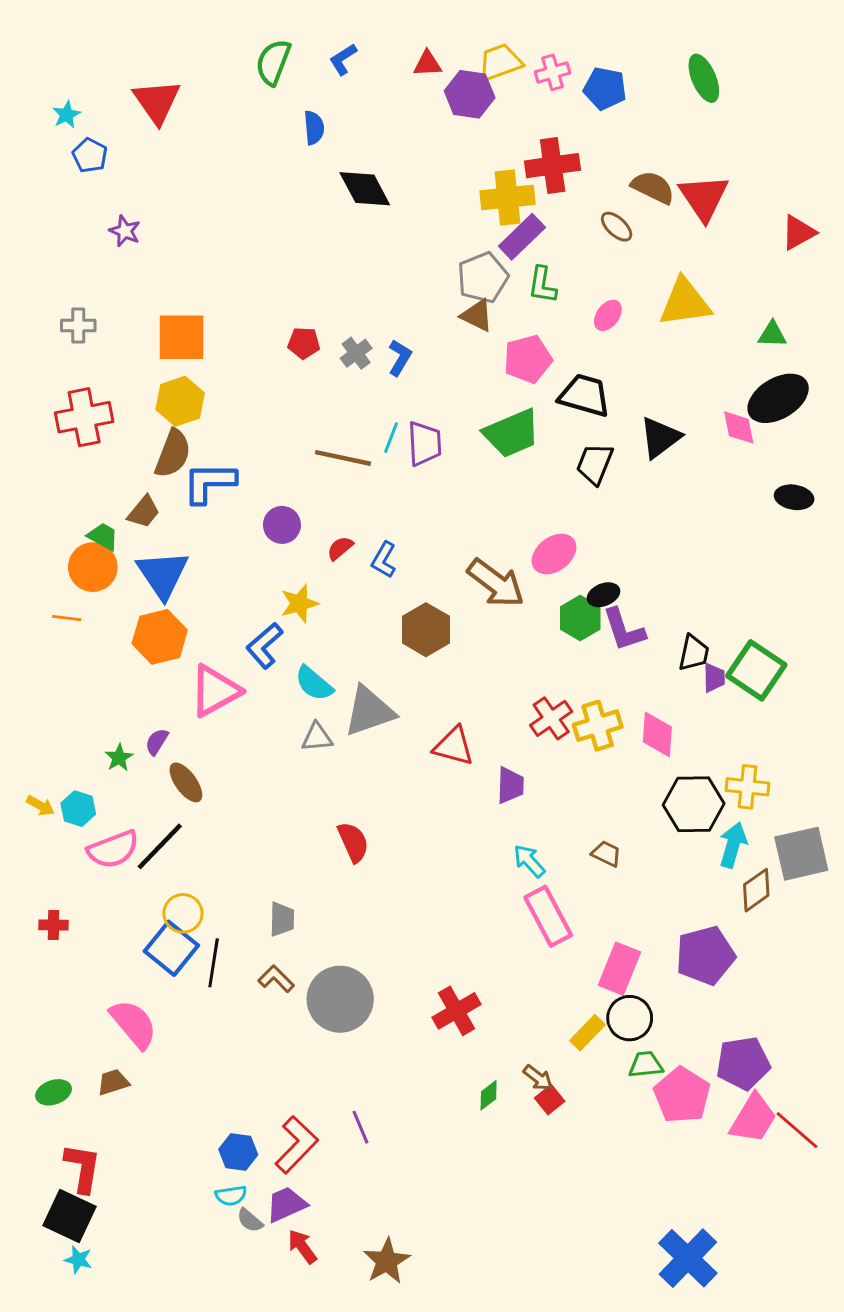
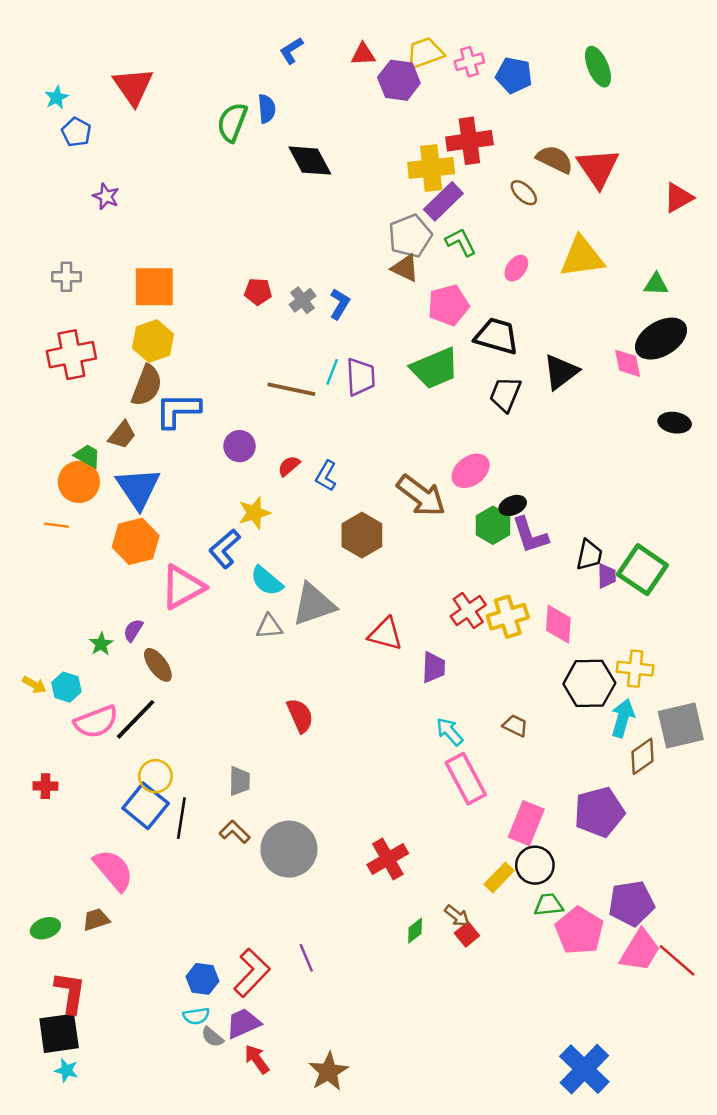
green semicircle: (273, 62) -> (232, 122), moved
green L-shape: (542, 285) -> (461, 242), turned 144
black square: (70, 1216) -> (59, 1033), turned -33

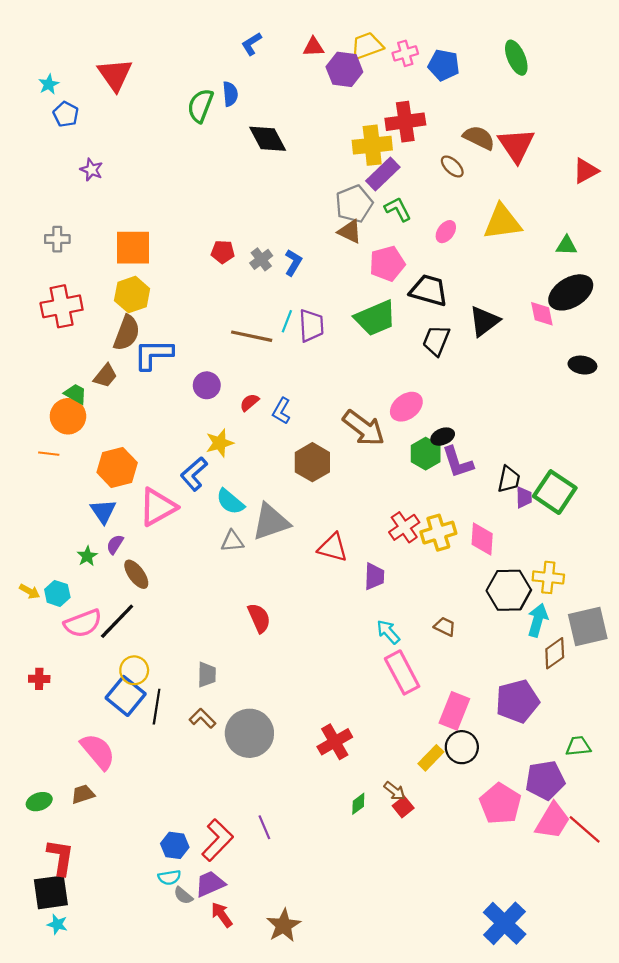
blue triangle: (138, 488) -> (103, 511), moved, size x0.7
green trapezoid: (549, 905) -> (578, 746), moved

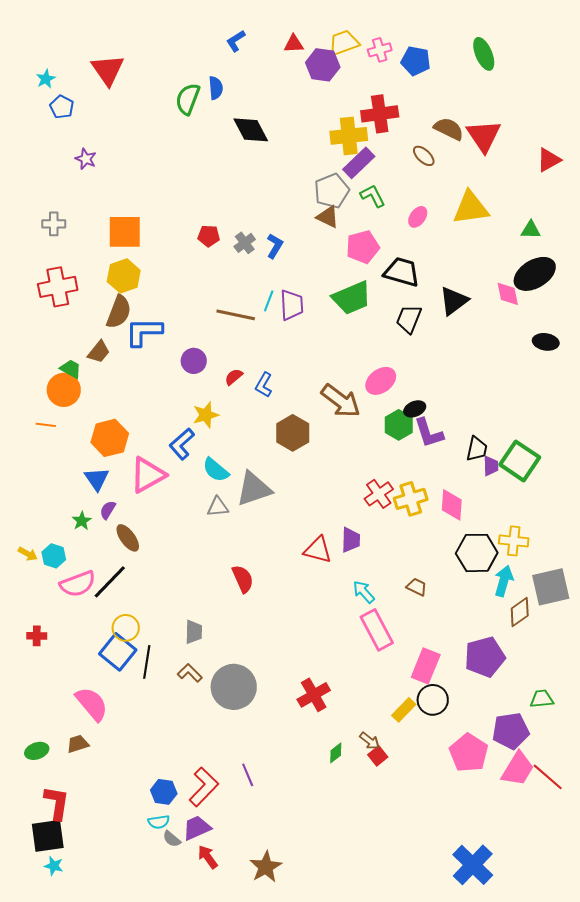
red triangle: (333, 548) -> (318, 550), moved

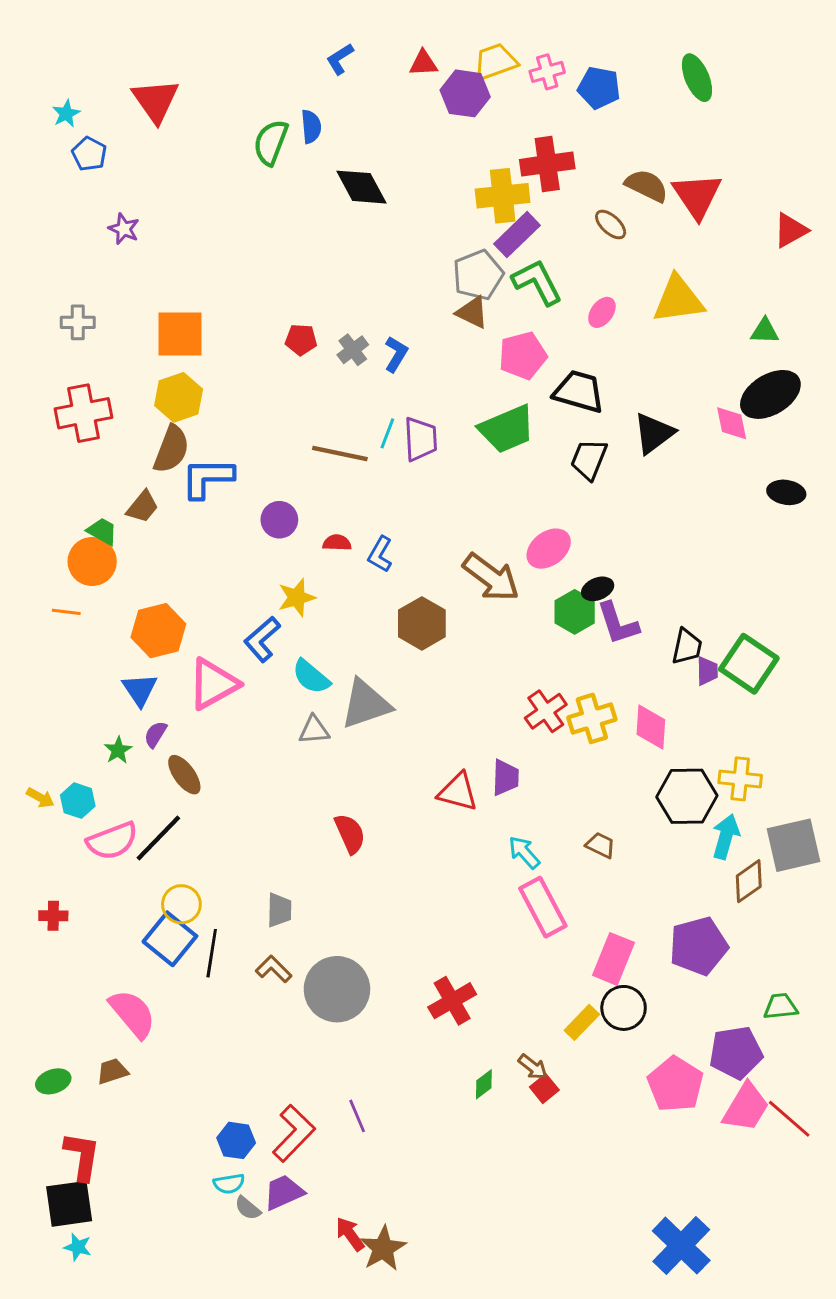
green L-shape: (373, 196) -> (537, 282), size x1.4
red semicircle: (234, 377) -> (337, 543), turned 42
red arrow: (208, 857) -> (350, 1234), moved

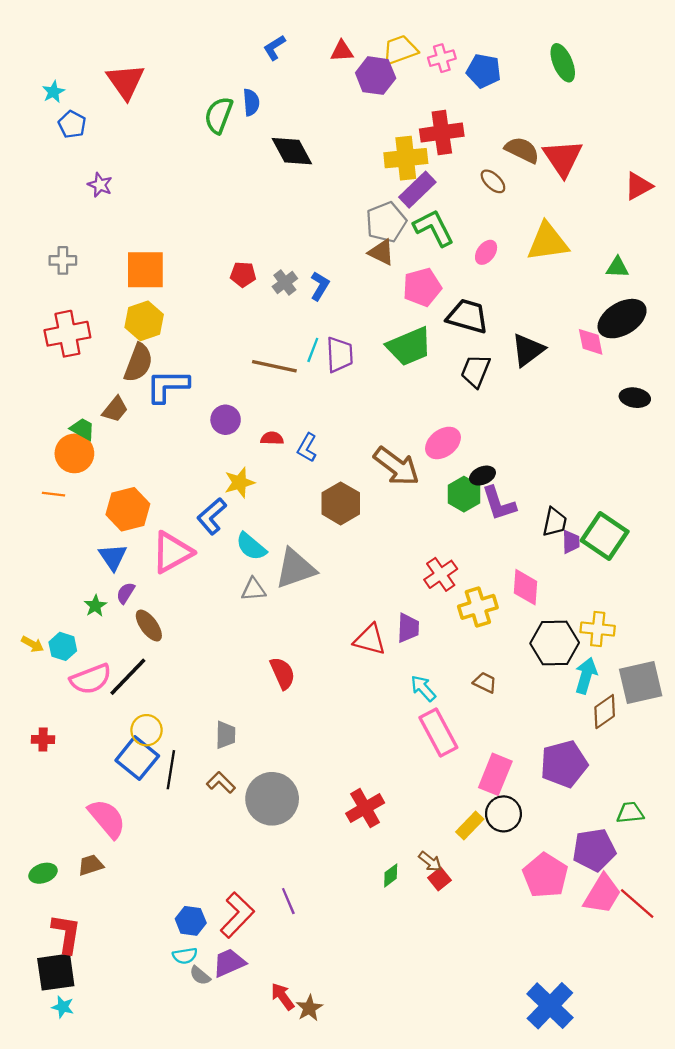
yellow cross: (592, 718) -> (478, 607), moved
brown star: (383, 1248) -> (309, 1008), size x0.7

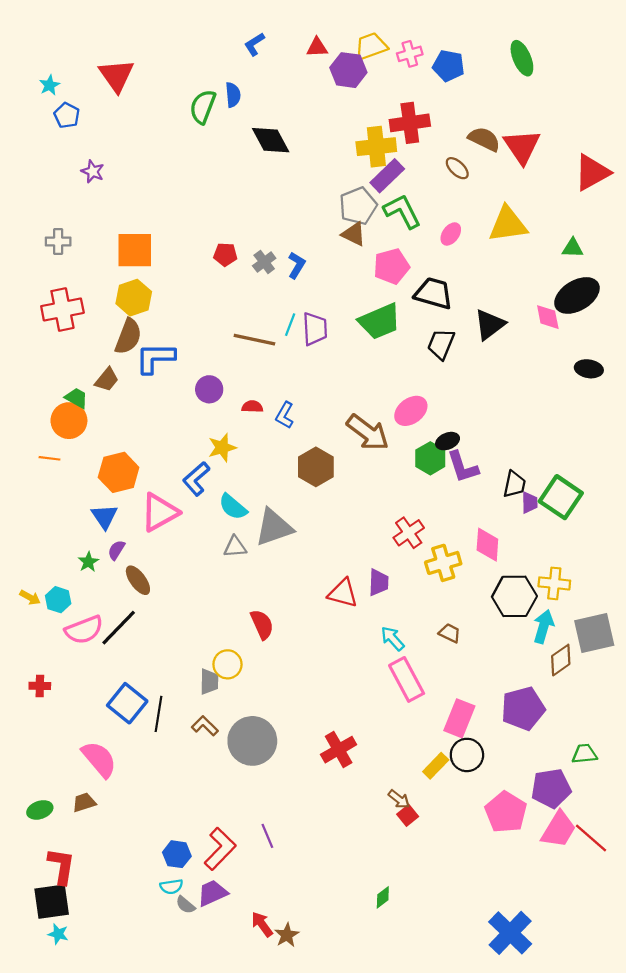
red triangle: (638, 186) -> (592, 173), size x1.4
yellow circle: (147, 730) -> (227, 664), moved
green diamond: (391, 876) -> (383, 897), moved

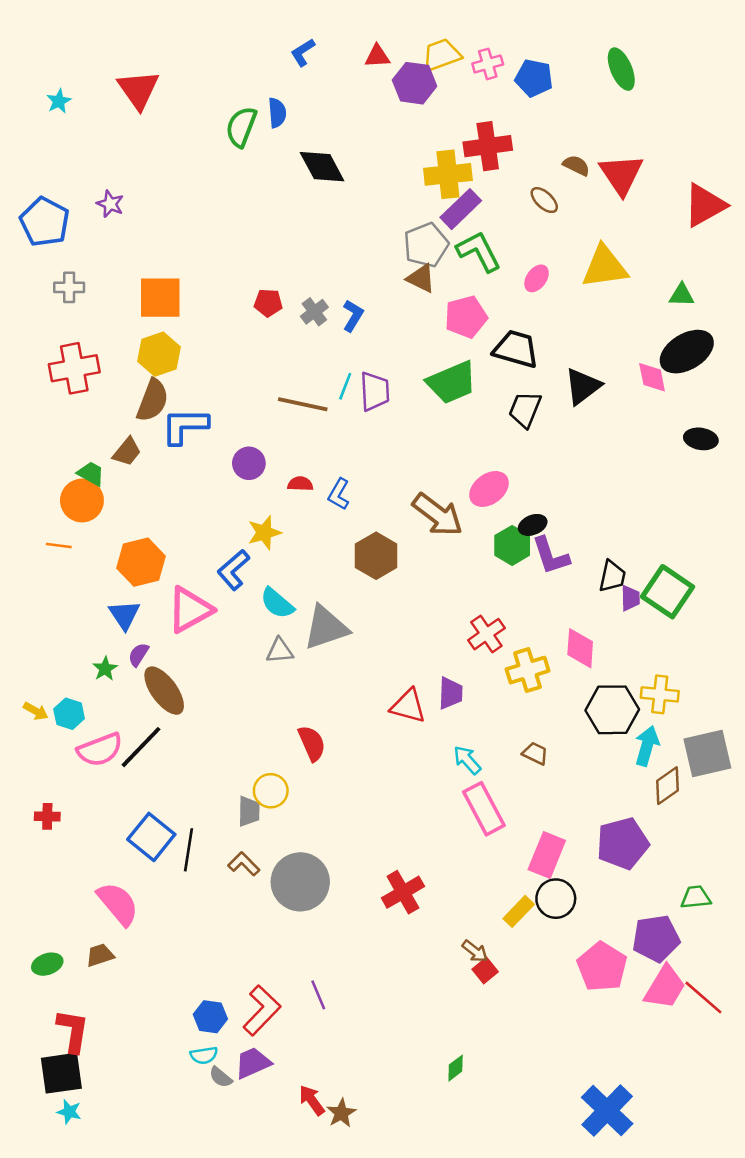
blue pentagon: (67, 115) -> (45, 222), moved, size x1.6
brown semicircle: (484, 139) -> (576, 165), size x0.7
brown ellipse: (138, 580) -> (164, 691), size x1.4

